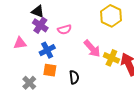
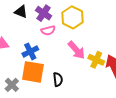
yellow hexagon: (111, 16) -> (72, 17), moved
purple cross: (40, 25) -> (44, 13), moved
orange square: (50, 70) -> (33, 72), size x1.6

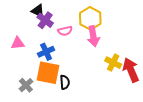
purple cross: (44, 13) -> (45, 20), moved
pink arrow: (76, 50) -> (93, 36), moved, turned 30
black semicircle: (58, 79) -> (65, 82), moved

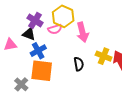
black triangle: (38, 11) -> (29, 34), moved
yellow hexagon: (90, 18) -> (63, 16), moved
black semicircle: (65, 82) -> (79, 64), moved

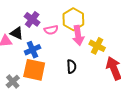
yellow hexagon: (63, 16) -> (73, 19), moved
black triangle: (29, 34) -> (17, 33), moved
yellow cross: (104, 56) -> (97, 46), moved

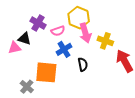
blue cross: (33, 50) -> (64, 49), moved

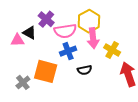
pink semicircle: (58, 31) -> (65, 31), size x1.5
black semicircle: (83, 64) -> (85, 70), turned 80

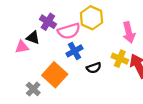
pink arrow: (93, 38) -> (129, 32), moved
yellow cross: (112, 50) -> (120, 59), moved
orange square: (46, 71) -> (55, 75), turned 35

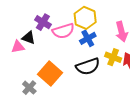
blue cross: (74, 51) -> (88, 38), moved
black semicircle: (94, 68) -> (88, 66), size x1.6

